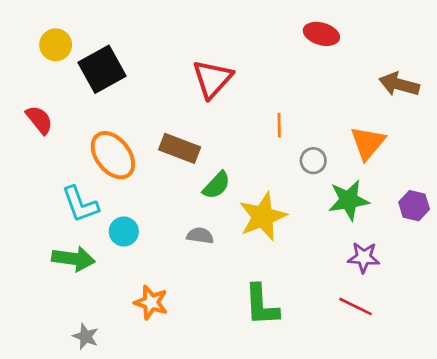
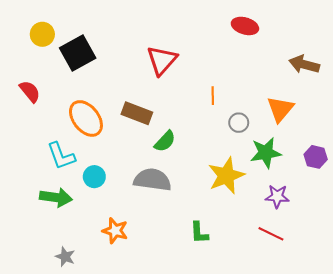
yellow star: (263, 217) -> (226, 176), moved
gray semicircle: (200, 236) -> (152, 180), size x1.8
green L-shape: (261, 305) -> (199, 233), size x0.7

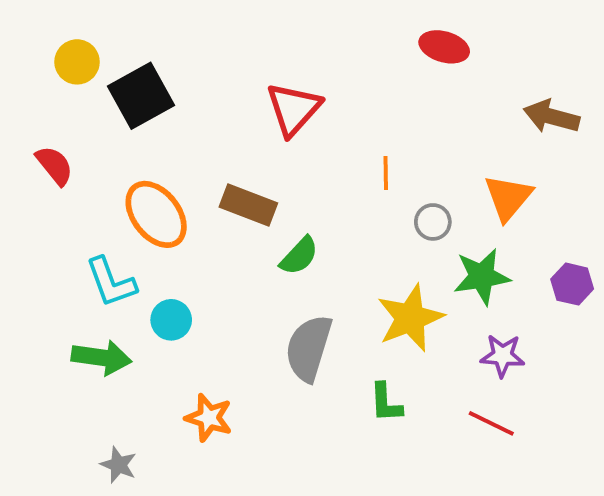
gray semicircle: (152, 180) -> (309, 348), moved, turned -81
green L-shape: (199, 233) -> (386, 403), moved

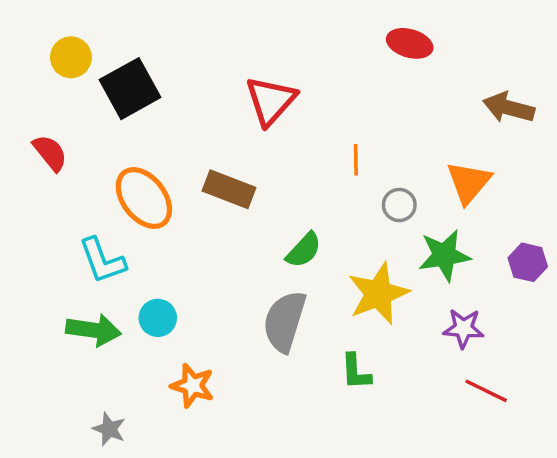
green semicircle: (299, 256) -> (304, 250), moved
cyan circle: (171, 320) -> (158, 318), moved
red line: (491, 423) -> (486, 391), moved

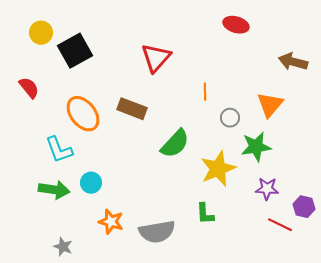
green semicircle: (304, 250) -> (175, 144), size x1.4
purple hexagon: (528, 262) -> (304, 207), moved
gray semicircle: (285, 321) -> (157, 232), moved, turned -117

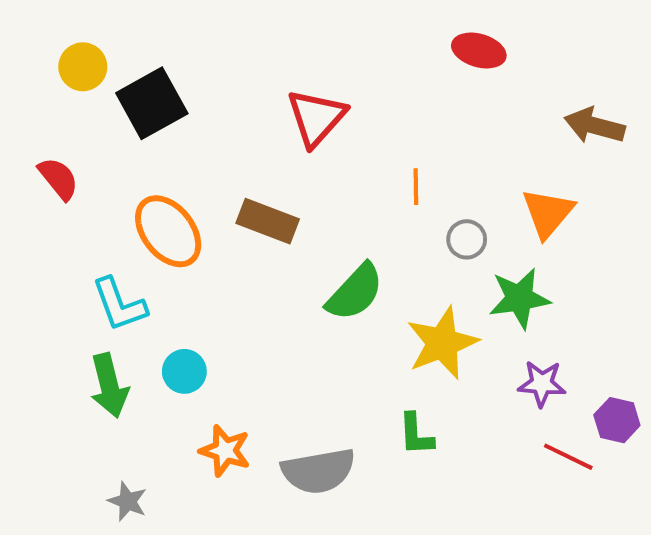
green arrow: (54, 190) -> (109, 386), turned 68

